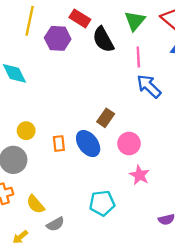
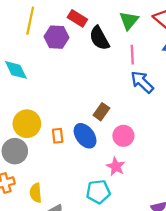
yellow circle: (26, 131) -> (27, 124), size x1.6
pink star: (139, 175) -> (116, 166), moved
yellow semicircle: (35, 204) -> (36, 193), turned 36

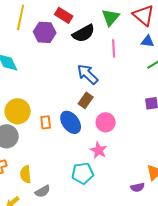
black semicircle: (99, 38) -> (84, 33), turned -90
blue arrow: (142, 82) -> (88, 74), moved

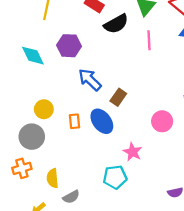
purple hexagon: (45, 32) -> (69, 46), moved
blue arrow: (88, 74) -> (90, 80), moved
yellow circle: (18, 111) -> (44, 109), size x0.7
pink circle: (106, 122) -> (162, 121), moved

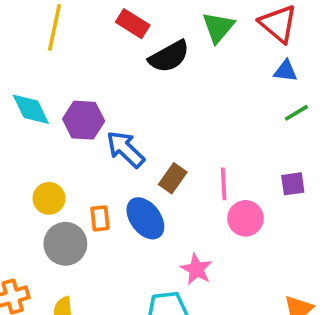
pink line: (149, 40) -> (224, 184), moved
purple hexagon: (69, 46) -> (84, 120), moved
gray circle: (32, 137) -> (65, 244), moved

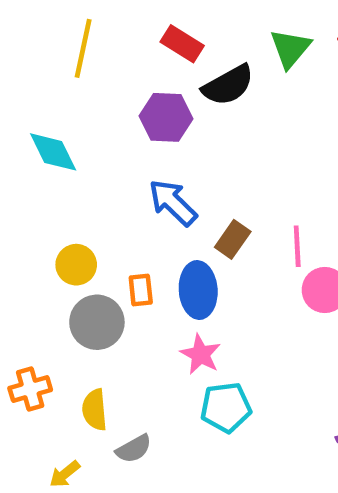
purple hexagon: (84, 120) -> (166, 117), moved
blue ellipse: (145, 218) -> (198, 290), turned 33
pink star: (196, 269) -> (200, 354), moved

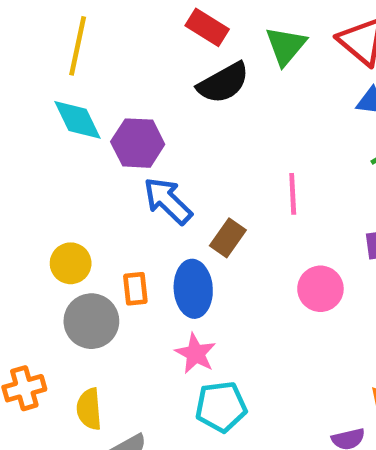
red rectangle: (182, 44) -> (207, 27), moved
purple hexagon: (166, 117) -> (138, 143), moved
cyan diamond: (53, 152) -> (78, 120), moved
pink line: (297, 246) -> (293, 194), moved

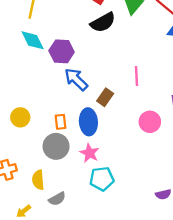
yellow circle: (71, 263) -> (20, 117), moved
gray circle: (91, 321) -> (56, 146), moved

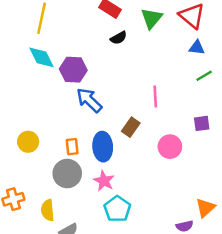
black semicircle: (103, 22) -> (119, 38), size x0.6
brown rectangle: (105, 97) -> (131, 127), moved
cyan pentagon: (102, 179) -> (117, 209), turned -30

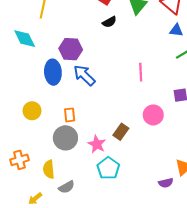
cyan diamond: (42, 57) -> (25, 39), moved
brown rectangle: (131, 127) -> (121, 132), moved
blue ellipse: (103, 147) -> (53, 72), moved

